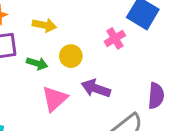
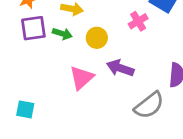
green arrow: (37, 63) -> (62, 34), moved

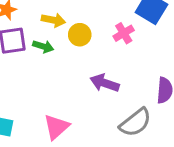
yellow circle: (97, 38) -> (80, 35), moved
pink triangle: (82, 78) -> (56, 127), moved

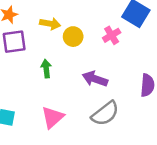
green arrow: (43, 46) -> (46, 69), moved, turned -114
gray semicircle: (135, 123) -> (105, 113), moved

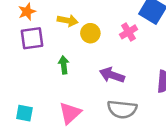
gray semicircle: (105, 113) -> (122, 109), turned 44

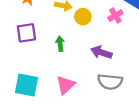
purple square: (32, 38) -> (26, 33), moved
cyan square: (24, 113) -> (26, 85), size x1.6

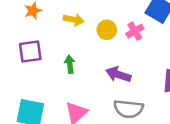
yellow circle: (83, 17) -> (107, 30), moved

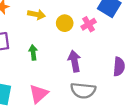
purple arrow: (118, 74) -> (74, 61), turned 60

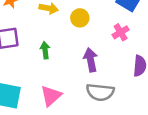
pink cross: (89, 24) -> (121, 32), moved

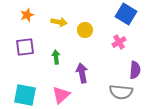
purple arrow: (91, 60) -> (82, 73), moved
gray semicircle: (100, 92) -> (121, 92), moved

